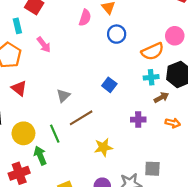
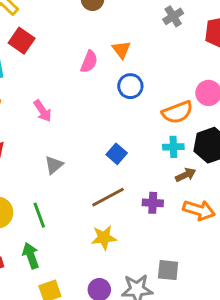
pink arrow: (44, 45) -> (43, 111), moved
brown line: (81, 118) -> (108, 197), moved
orange arrow: (173, 123) -> (199, 210), size x1.5
green arrow: (40, 155) -> (31, 256), moved

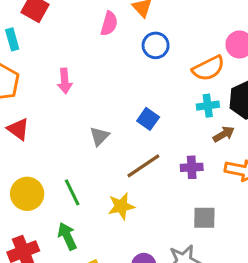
pink arrow: (43, 111) -> (65, 81), turned 35
gray triangle: (54, 165) -> (99, 136), moved
yellow star: (104, 238) -> (121, 206), moved
gray square: (168, 270) -> (204, 218), moved

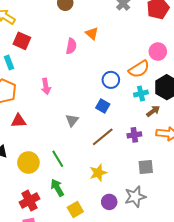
blue circle: (156, 45) -> (111, 80), moved
red triangle: (18, 129) -> (19, 121), turned -35
yellow star: (121, 206) -> (98, 173), moved

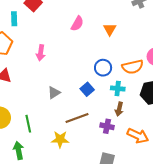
orange triangle: (92, 33) -> (110, 29), moved
cyan cross: (141, 94) -> (118, 89), moved
brown arrow: (153, 111) -> (119, 109), moved, turned 120
yellow star: (98, 173) -> (60, 139), moved

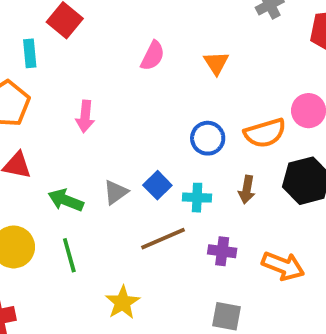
blue square: (87, 89) -> (157, 185), moved
cyan cross: (118, 89) -> (197, 198), moved
brown arrow: (119, 109) -> (247, 190), moved
yellow star: (60, 139) -> (123, 302), moved, turned -30
green arrow: (19, 150) -> (66, 200), moved, turned -54

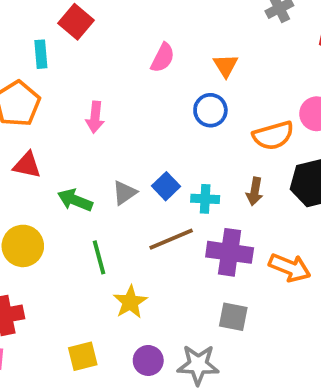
blue circle: (208, 138) -> (210, 110), moved
purple cross: (222, 251) -> (230, 252), size x1.6
green line: (69, 255) -> (99, 257), moved

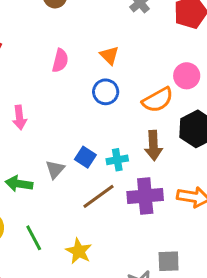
brown arrow: (255, 191) -> (153, 146), size x1.4
green line: (99, 257) -> (34, 238), moved
gray square: (233, 317) -> (169, 261), moved

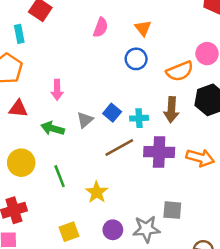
pink arrow: (20, 117) -> (57, 90), moved

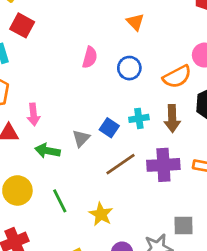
pink semicircle: (101, 27) -> (90, 57), moved
orange triangle: (143, 28) -> (135, 22), moved
pink arrow: (57, 90) -> (33, 114), moved
cyan cross: (139, 118) -> (139, 118), moved

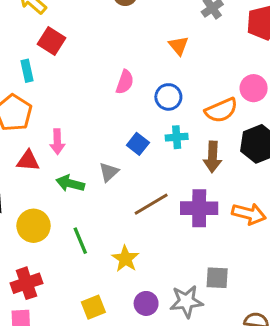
cyan cross: (139, 118) -> (177, 137), moved
blue square: (109, 128) -> (138, 144), moved

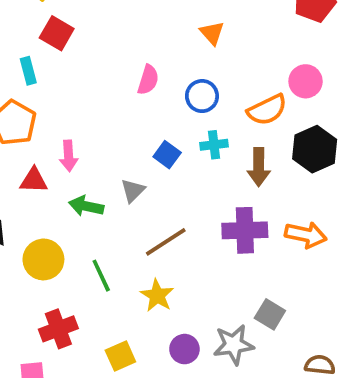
brown line: (151, 204) -> (166, 242), moved
gray square: (217, 278) -> (270, 314), turned 30
red cross: (26, 283) -> (58, 329), moved

